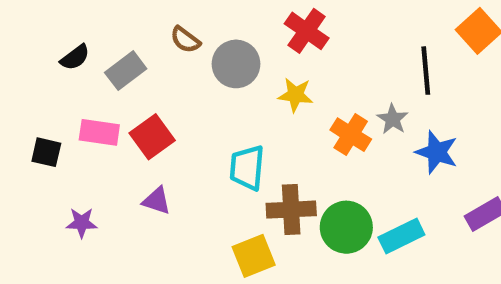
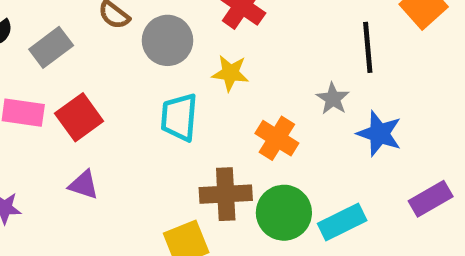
orange cross: (351, 135) -> (277, 138), moved
cyan trapezoid: (247, 168) -> (179, 117), moved

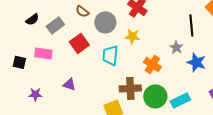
red square: (79, 117) -> (79, 43), moved

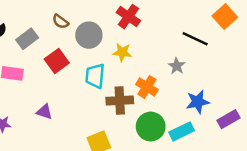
black line: (191, 25) -> (195, 39), turned -60
blue star: (196, 62) -> (198, 102), moved, turned -30
brown cross: (130, 88) -> (120, 101), moved

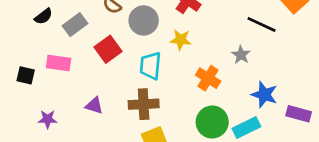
brown cross: (120, 101) -> (144, 104), moved
blue star: (198, 102) -> (264, 95), turned 30
purple rectangle: (229, 119) -> (299, 114), turned 45

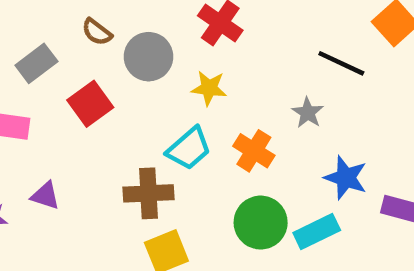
cyan trapezoid: (150, 66) -> (189, 149), moved, turned -136
purple triangle: (94, 106) -> (45, 196), moved

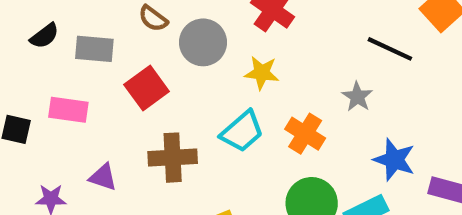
gray rectangle: (36, 63) -> (94, 49), turned 42
brown cross: (149, 193) -> (173, 158), moved

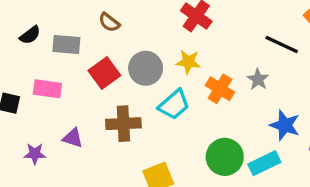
gray circle: (203, 42) -> (146, 68), moved
orange cross: (305, 134) -> (220, 89), moved

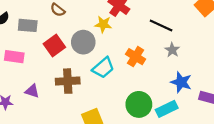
black line: (282, 44) -> (161, 25), moved
yellow star: (188, 62) -> (103, 24), moved
gray star: (258, 79) -> (172, 50), moved

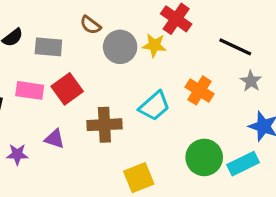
gray circle: (83, 42) -> (120, 47), moved
red square: (54, 45) -> (67, 89), moved

